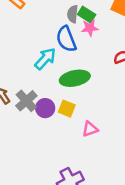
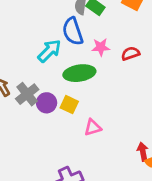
pink star: (90, 28) -> (101, 47), moved

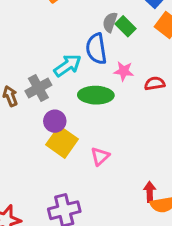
gray cross: (27, 94) -> (38, 88), moved
yellow square: (69, 105) -> (62, 142), moved, size x1.5
pink triangle: (93, 127) -> (100, 156), turned -36

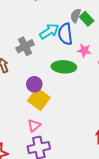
cyan arrow: (68, 65) -> (49, 31), moved
gray cross: (38, 88) -> (25, 46), moved
pink triangle: (100, 156) -> (34, 125), moved

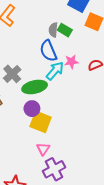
cyan arrow: (49, 31) -> (55, 71), moved
green ellipse: (64, 67) -> (35, 87), moved

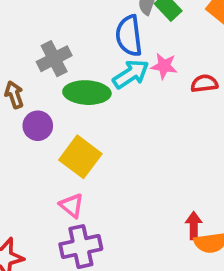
purple circle: (32, 109) -> (38, 126), moved
pink triangle: (43, 149) -> (72, 206), turned -40

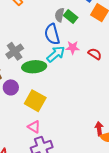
red semicircle: (204, 83) -> (95, 54), turned 48

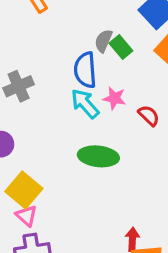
cyan arrow: (56, 54) -> (85, 104), turned -102
green ellipse: (34, 67) -> (98, 156), moved
yellow square: (35, 101) -> (24, 190), moved

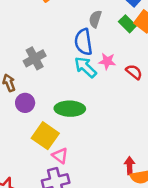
green rectangle: (121, 47) -> (127, 24), moved
green ellipse: (98, 156) -> (70, 109), moved
pink triangle: (26, 216) -> (60, 156), moved

